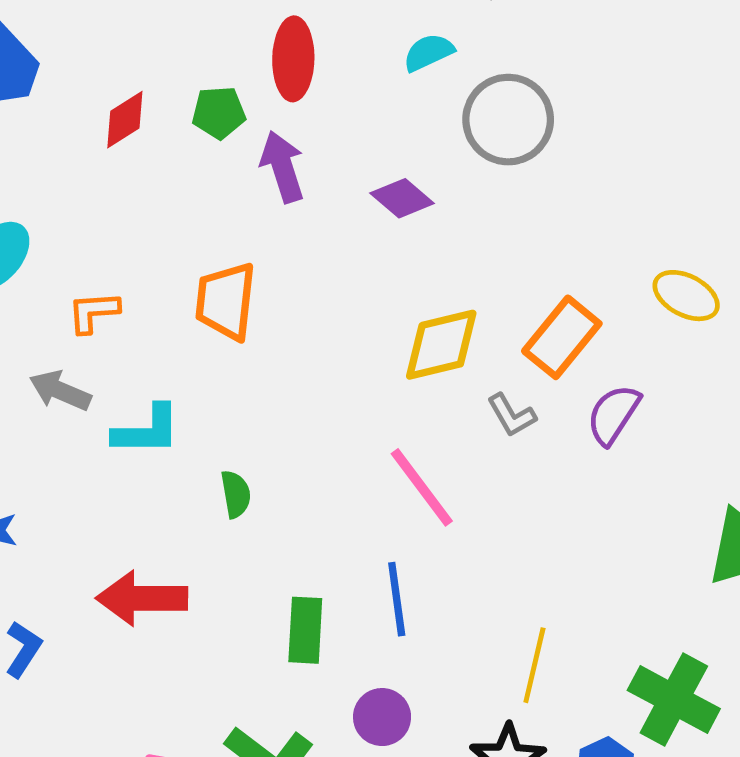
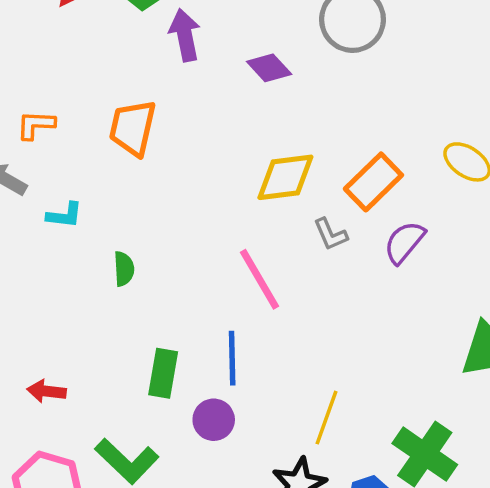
cyan L-shape: (147, 430) -> (65, 215), size x0.7
red arrow: (142, 598) -> (47, 391), moved, size x0.6
purple circle: (382, 717) -> (214, 420), moved

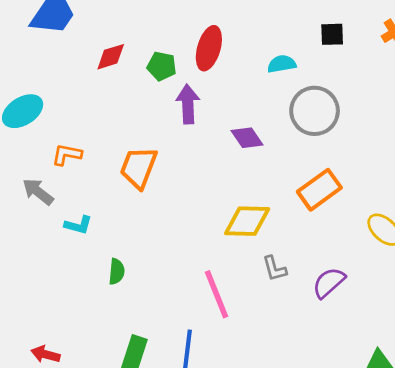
orange rectangle: (373, 182) -> (319, 190), moved

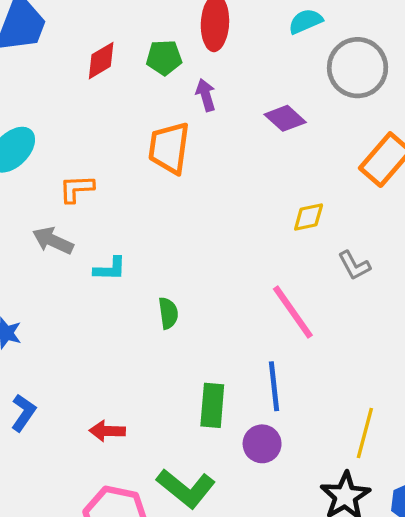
purple arrow: (188, 104) -> (206, 95), size x0.7
orange trapezoid: (139, 167) -> (169, 148), moved
yellow diamond: (247, 221) -> (309, 217), size x0.6

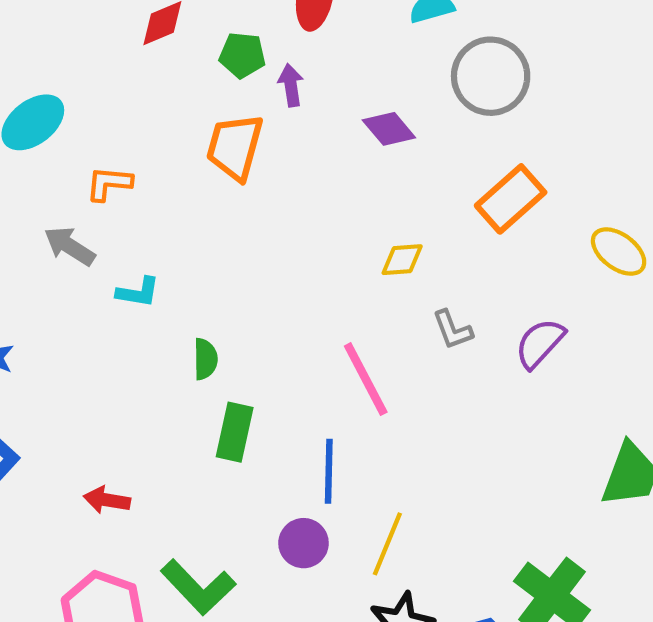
green pentagon: (164, 58) -> (242, 55), moved
green rectangle: (212, 405) -> (235, 432), moved
yellow line: (365, 433) -> (387, 544), moved

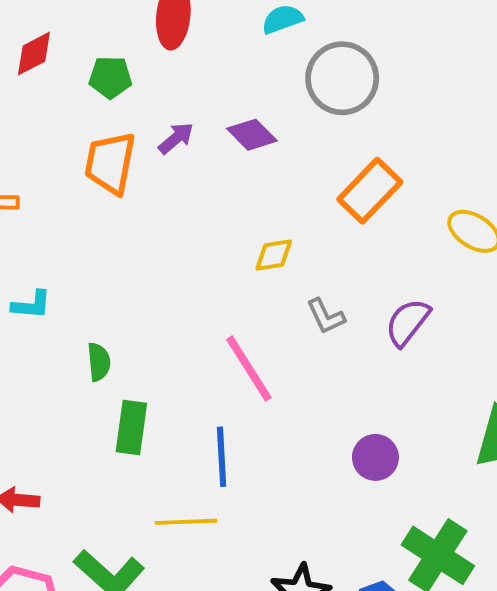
purple arrow: (291, 85) -> (176, 138), moved, turned 63
purple circle: (304, 543) -> (375, 457), moved
yellow line: (387, 544) -> (186, 522), moved, turned 70

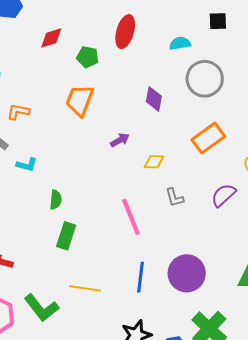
purple diamond: (252, 135) -> (154, 99), turned 45
purple arrow: (176, 138) -> (120, 140), moved
purple semicircle: (408, 322) -> (224, 195), moved
blue line: (222, 457) -> (141, 277), moved
purple circle: (375, 457) -> (187, 273), size x1.6

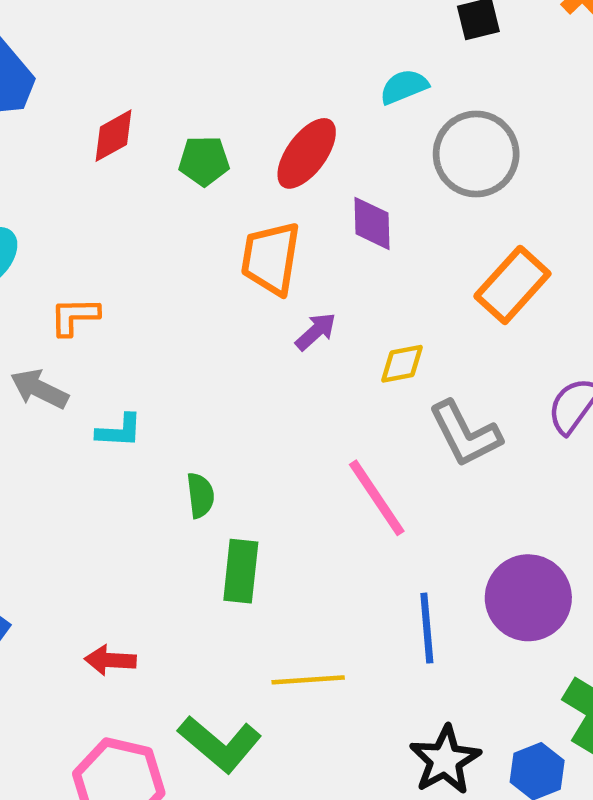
red ellipse: (125, 32) -> (307, 153), moved, turned 32
orange trapezoid: (80, 100) -> (271, 258), moved
gray L-shape: (175, 197) -> (465, 434), size x1.6

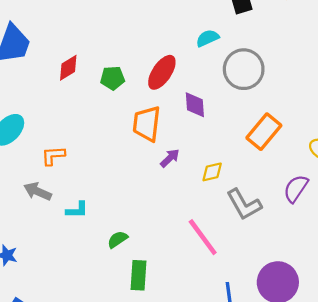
green semicircle: (200, 495) -> (117, 239), turned -115

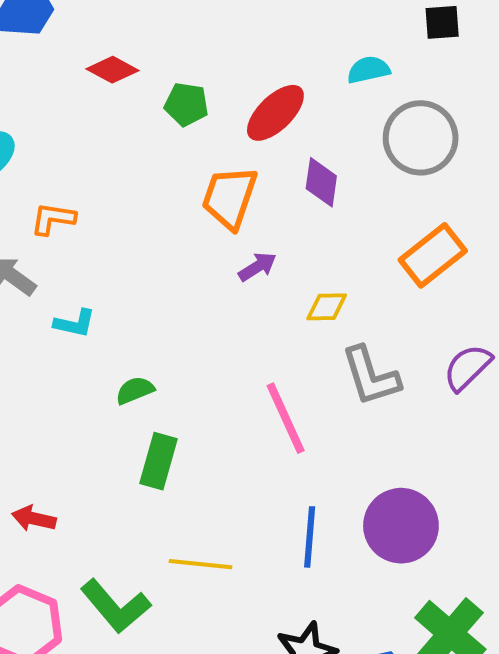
red diamond: (68, 68) -> (112, 70), turned 48

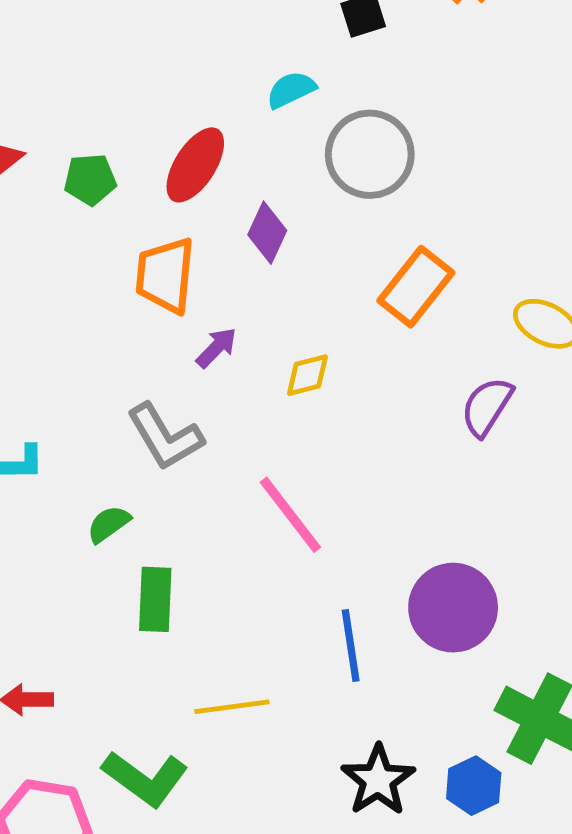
purple diamond: (321, 182) -> (267, 233), turned 30
gray L-shape: (371, 376) -> (165, 437), moved

